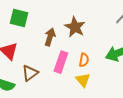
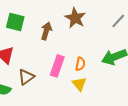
brown star: (75, 27) -> (75, 18), moved
brown arrow: (50, 37) -> (46, 31), moved

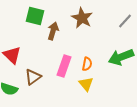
green square: (15, 22) -> (35, 16), moved

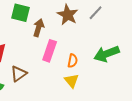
gray line: (125, 21) -> (96, 13), moved
pink rectangle: (64, 66) -> (50, 51), moved

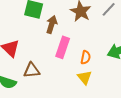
brown triangle: (19, 74) -> (32, 70), turned 30

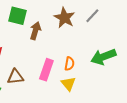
pink rectangle: (63, 47) -> (46, 70), moved

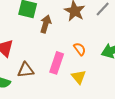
orange semicircle: (69, 64) -> (80, 49), moved, turned -48

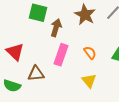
pink rectangle: (57, 63) -> (61, 55), moved

